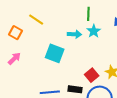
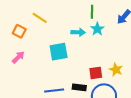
cyan square: (55, 53) -> (59, 52), turned -30
red square: (92, 75) -> (96, 73), turned 32

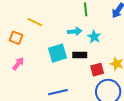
cyan star: (97, 29) -> (94, 37), moved
black rectangle: (79, 87) -> (80, 55), moved

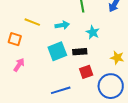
cyan arrow: (75, 31) -> (62, 25), moved
red square: (97, 70) -> (86, 72), moved

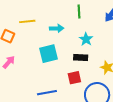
yellow line: (32, 22) -> (27, 21), turned -35
black rectangle: (80, 52) -> (81, 57), moved

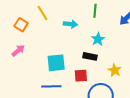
yellow line: (27, 21) -> (42, 13), turned 56
cyan square: (48, 54) -> (56, 63), moved

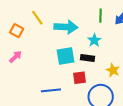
green line: (95, 11) -> (100, 16), moved
cyan arrow: (70, 24) -> (66, 27), size x1.6
cyan square: (56, 63) -> (66, 56), moved

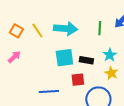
green line: (100, 16) -> (100, 28), moved
yellow line: (37, 18) -> (37, 30), moved
cyan star: (94, 40) -> (110, 55), moved

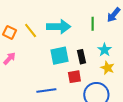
black rectangle: (86, 60) -> (82, 57), turned 72

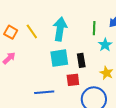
cyan arrow: (59, 27) -> (60, 29), turned -85
cyan star: (105, 50) -> (105, 45), moved

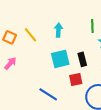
cyan arrow: (60, 29) -> (58, 30), size x0.6
blue line: (44, 92) -> (48, 94), turned 42

